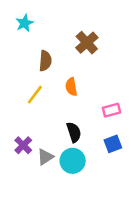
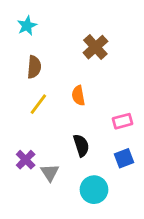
brown semicircle: (45, 61) -> (34, 67), moved
gray triangle: (45, 157) -> (50, 173), turned -30
cyan circle: (73, 161) -> (94, 190), moved

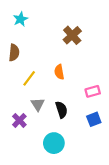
brown semicircle: (34, 67) -> (14, 53), moved
gray triangle: (50, 173) -> (38, 104), moved
cyan circle: (94, 190) -> (54, 143), moved

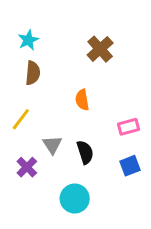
cyan star: (20, 19) -> (28, 40), moved
brown semicircle: (14, 53) -> (33, 73), moved
yellow line: (29, 78) -> (21, 119), moved

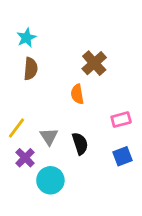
brown cross: (100, 49) -> (94, 63), moved
yellow line: (21, 119) -> (17, 128), moved
cyan circle: (75, 199) -> (50, 180), moved

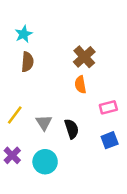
orange semicircle: (77, 94) -> (80, 85), moved
purple cross: (25, 158) -> (12, 155), moved

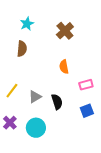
cyan star: (24, 34) -> (27, 24), moved
brown cross: (84, 57) -> (65, 31), moved
gray triangle: (44, 123) -> (35, 97), turned 32

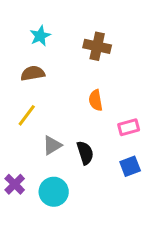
brown cross: (65, 31) -> (97, 46), turned -36
brown semicircle: (22, 49) -> (33, 73), turned -105
yellow line: (12, 91) -> (27, 115), moved

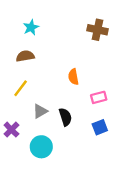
brown cross: (97, 46) -> (98, 30), moved
purple cross: (15, 184) -> (11, 130), moved

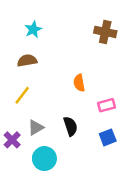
gray triangle: (40, 111) -> (36, 128), moved

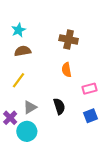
cyan star: (33, 29) -> (19, 30), moved
brown cross: (105, 32) -> (69, 39), moved
cyan circle: (44, 159) -> (27, 131), moved

